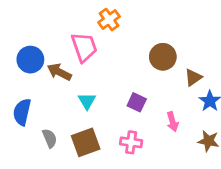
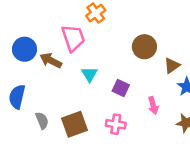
cyan triangle: (87, 101) -> (89, 74), moved

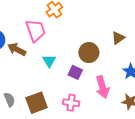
brown circle: (144, 47) -> (89, 53), moved
brown triangle: (172, 65) -> (118, 38), moved
pink arrow: (153, 105) -> (102, 87), size x1.5

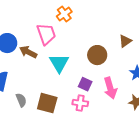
cyan triangle: (49, 61) -> (59, 63), size x1.5
purple square: (75, 72) -> (85, 84), moved
brown square: (37, 103) -> (47, 103), turned 35

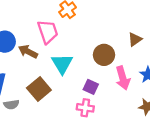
pink arrow: (110, 88) -> (123, 78), moved
gray semicircle: (21, 100) -> (11, 104), moved, turned 104
brown square: (47, 103) -> (39, 89), moved, turned 35

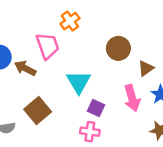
brown triangle: (135, 39) -> (146, 68), moved
brown circle: (104, 55) -> (118, 48), moved
cyan triangle: (62, 64) -> (79, 82), moved

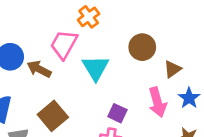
pink trapezoid: (48, 46) -> (64, 44), turned -132
cyan triangle: (79, 82) -> (95, 68), moved

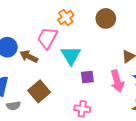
brown circle: (142, 47) -> (106, 18), moved
purple square: (117, 113) -> (87, 77), moved, turned -32

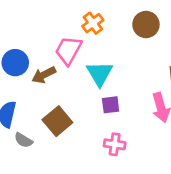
brown arrow: (29, 56) -> (44, 75), turned -54
purple square: (87, 77) -> (111, 105), moved
gray semicircle: (13, 106) -> (23, 140), turned 40

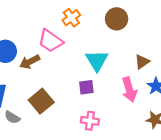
pink trapezoid: (68, 50) -> (50, 41), turned -84
cyan triangle: (100, 74) -> (97, 61), moved

